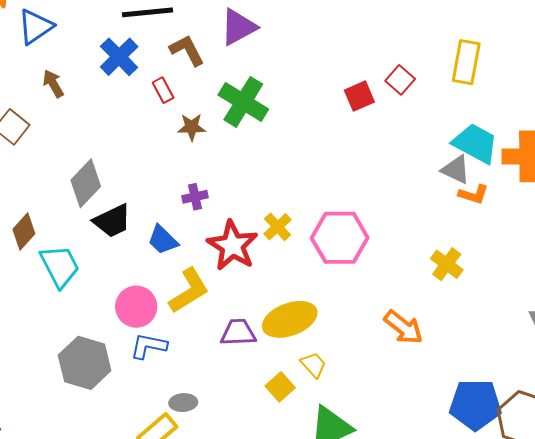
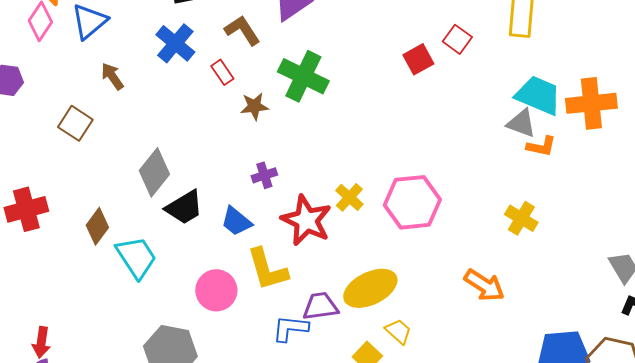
yellow L-shape: (189, 291) -> (267, 269), turned 111
blue L-shape: (148, 346) -> (290, 328), moved

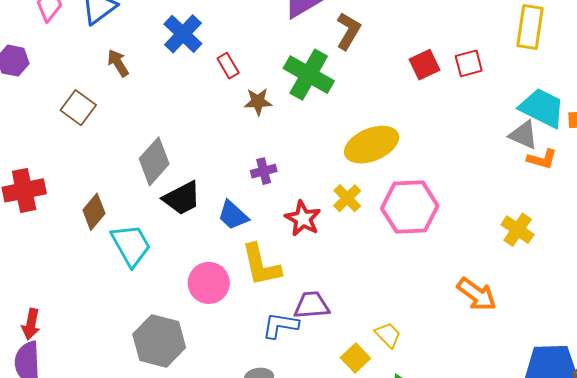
brown L-shape: (242, 30) -> (348, 31), moved, turned 60
red square: (457, 39) -> (469, 63), moved, turned 36
red star: (306, 220) -> (303, 219), size x0.7
yellow ellipse: (370, 288) -> (372, 145), moved

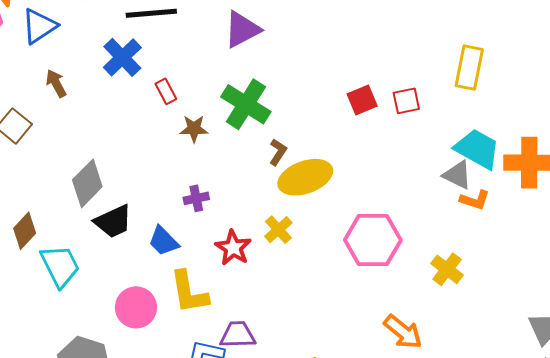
brown L-shape: (348, 31) -> (278, 152), moved, size x0.7
pink hexagon: (410, 207) -> (373, 240), moved

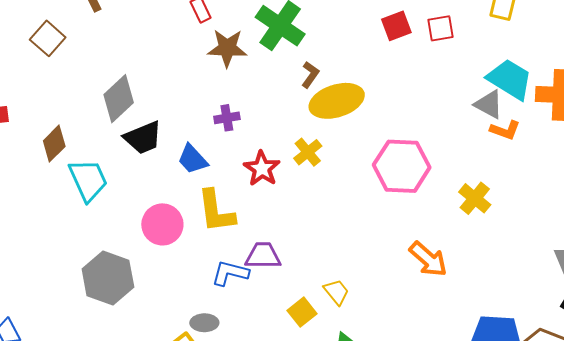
brown star: (194, 129) -> (227, 48), size x1.4

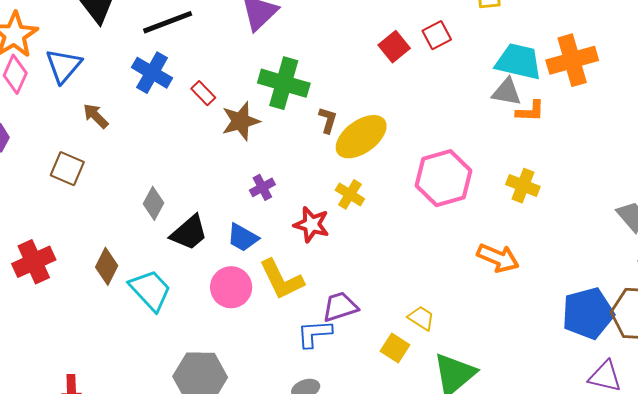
gray diamond: (119, 99) -> (154, 203), size x0.7
pink circle: (162, 224) -> (231, 287), moved

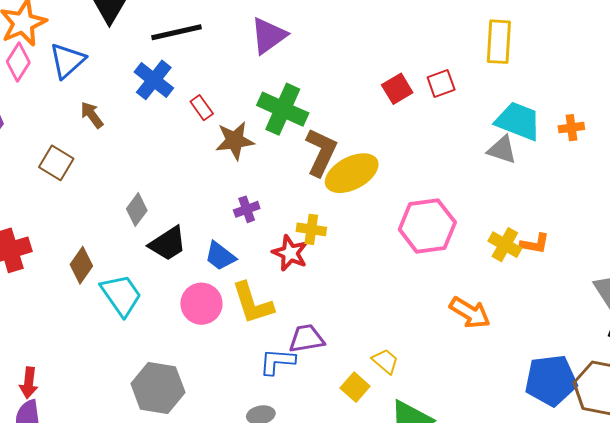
orange cross: (572, 60) -> (571, 128), size x0.5
orange L-shape: (530, 111) -> (535, 244), moved
brown L-shape: (328, 120) -> (321, 152), size x1.8
yellow cross: (350, 194) -> (311, 229), moved, turned -32

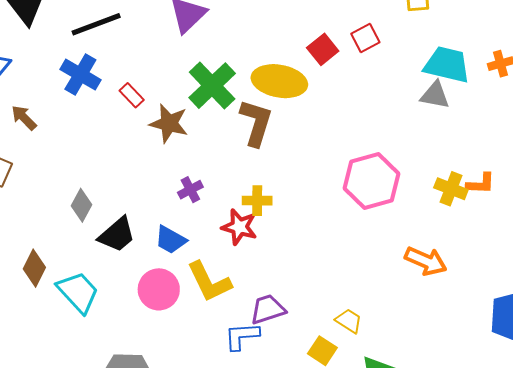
green cross: (283, 109) -> (212, 86), turned 30
brown star: (235, 141) -> (169, 123), turned 30
yellow ellipse: (352, 173) -> (279, 81), moved, turned 46

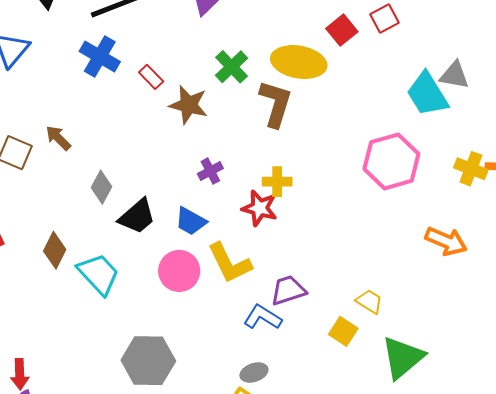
cyan trapezoid: (447, 65) -> (427, 94), moved, turned -135
green cross: (212, 86) -> (232, 67), size x0.7
brown arrow: (24, 118) -> (58, 138), moved
blue L-shape: (242, 336) -> (263, 317), turned 36

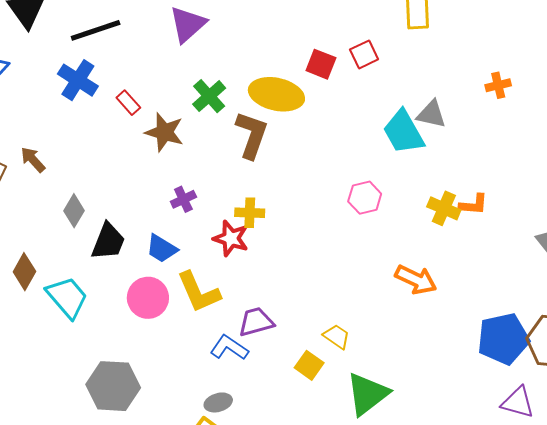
red square: (342, 30) -> (321, 64), turned -32
pink hexagon: (391, 161) -> (365, 198), size x0.6
black trapezoid: (137, 216) -> (108, 241), turned -30

